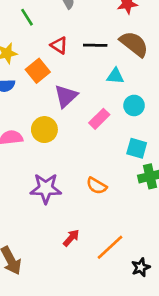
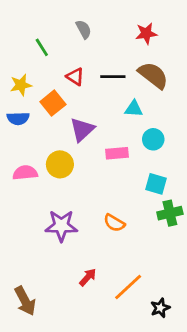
pink rectangle: (99, 119) -> (117, 153), turned 40

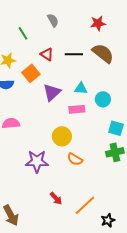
cyan triangle: (134, 109) -> (81, 88), moved
yellow circle: (60, 164) -> (62, 136), moved
cyan square: (156, 184) -> (116, 128), moved
red arrow: (88, 277) -> (56, 198), turned 96

